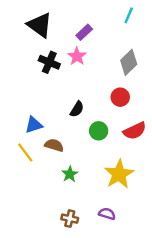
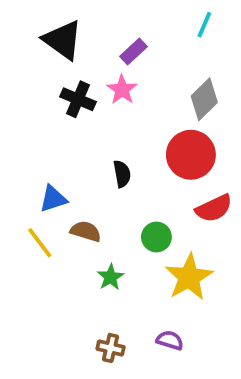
red circle: (120, 97) -> (191, 155), size x1.6
black semicircle: (77, 109) -> (122, 174), turned -42
green circle: (99, 131) -> (156, 237), moved

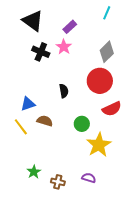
green star: (111, 277) -> (34, 172), moved

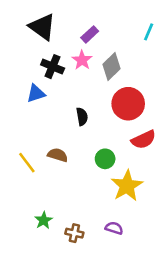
cyan line: (107, 13) -> (149, 32), moved
gray diamond: (107, 52) -> (111, 67), moved
blue triangle: (28, 104) -> (36, 93), moved

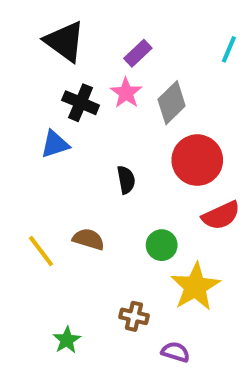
brown cross: (74, 233) -> (134, 316), moved

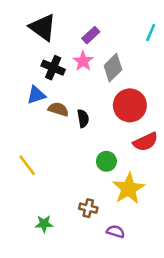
brown semicircle: (88, 239) -> (58, 109), moved
green star: (67, 340) -> (44, 224), turned 30

